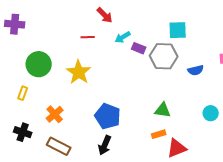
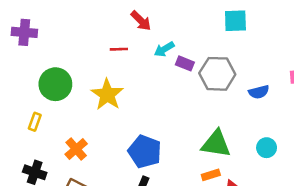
cyan square: (178, 30) -> (235, 21), moved
green triangle: (163, 110) -> (216, 144), size x1.4
cyan circle: (211, 113) -> (267, 148), moved

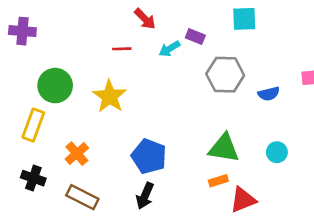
purple rectangle: (185, 63) -> (195, 37), moved
yellow rectangle: (35, 122) -> (33, 125), size x1.6

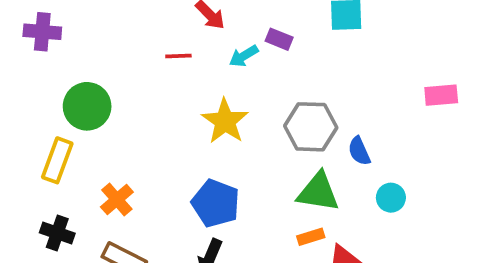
gray hexagon: (225, 75) -> (311, 127), moved
blue semicircle: (269, 94) -> (359, 151), moved, turned 80
yellow star: (110, 96) -> (225, 121), moved

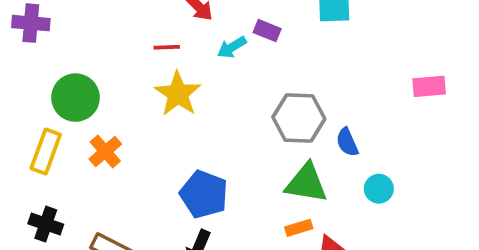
yellow star: (225, 121) -> (178, 94), moved
orange cross: (117, 199) -> (105, 152), moved

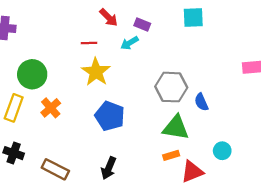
purple rectangle: (267, 31) -> (142, 24), moved
cyan circle: (379, 189) -> (222, 151), moved
blue pentagon: (204, 194) -> (110, 116), moved

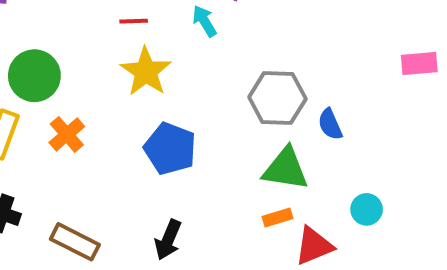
cyan arrow: (130, 43) -> (205, 21), turned 90

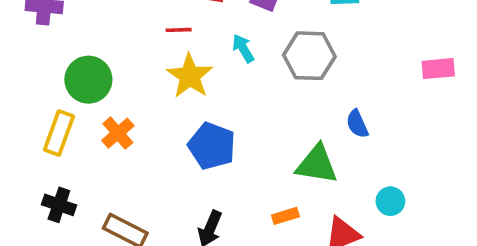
cyan arrow: (205, 21) -> (243, 48), moved
gray hexagon: (277, 98) -> (309, 56), moved
orange rectangle: (277, 217) -> (285, 216), moved

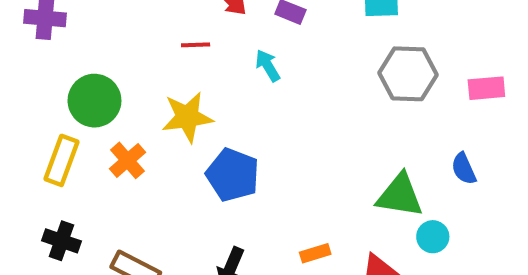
gray hexagon: (309, 56) -> (408, 74), moved
yellow star: (190, 76) -> (187, 117), moved, turned 30
blue semicircle: (357, 124) -> (464, 169), moved
green triangle: (317, 164) -> (400, 195), moved

